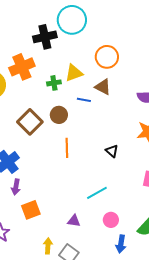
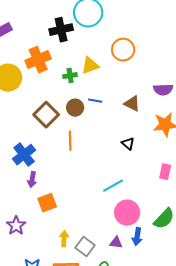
brown triangle: (103, 87) -> (132, 104), moved
blue line: (84, 100) -> (95, 101), moved
orange line: (67, 148) -> (70, 141), moved
pink circle: (111, 220) -> (127, 213), size x1.6
purple triangle: (74, 221) -> (116, 243), moved

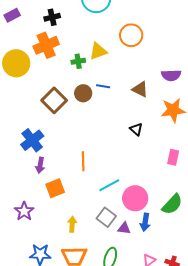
black cross: (61, 30) -> (52, 17), moved, size x0.7
orange line: (70, 141) -> (83, 161), moved
cyan line: (113, 186) -> (109, 185), moved
gray square: (85, 247) -> (106, 217), moved

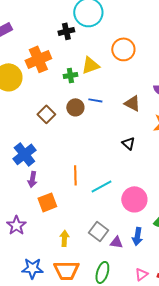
black cross: (52, 17) -> (66, 31), moved
brown square: (54, 100) -> (46, 114), size x0.7
cyan line: (109, 185) -> (101, 186), moved
pink circle: (135, 198) -> (134, 199), moved

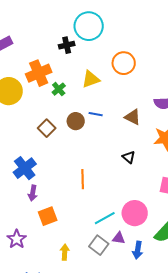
green cross: (70, 75) -> (59, 89), moved, turned -32
orange line: (75, 175) -> (83, 179), moved
cyan line: (101, 186) -> (105, 218), moved
purple triangle: (116, 242) -> (119, 238), moved

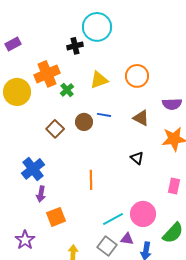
orange circle: (124, 63) -> (137, 76), moved

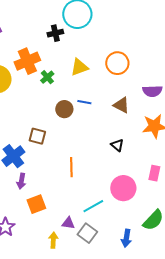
brown square: (55, 129) -> (37, 136), moved, turned -30
pink circle: (143, 214) -> (123, 188), moved
purple triangle: (127, 239) -> (68, 223), moved

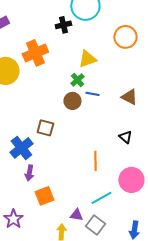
orange circle: (117, 63) -> (125, 37), moved
green cross: (47, 77) -> (77, 80), moved
orange line: (71, 167) -> (95, 161), moved

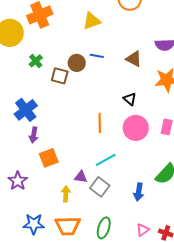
green cross: (77, 80) -> (36, 61), moved
brown square: (45, 128) -> (60, 76), moved
pink circle: (131, 180) -> (136, 128), moved

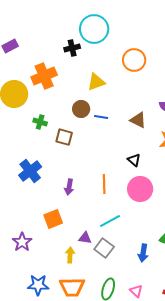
green cross: (36, 61) -> (40, 122), turned -32
brown circle: (77, 63) -> (81, 109), moved
purple arrow: (34, 135) -> (69, 187), moved
pink triangle: (143, 230) -> (136, 291), moved, turned -40

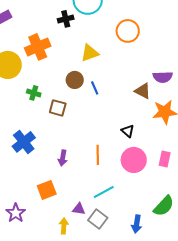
blue line: (101, 117) -> (95, 88), turned 56
brown triangle: (138, 120) -> (143, 91), moved

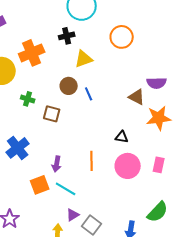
black cross: (66, 19) -> (67, 36), moved
black triangle: (128, 131) -> (122, 137), turned -32
orange square: (47, 190) -> (40, 185), moved
cyan line: (104, 192) -> (66, 189), moved, turned 60
purple triangle: (79, 209) -> (73, 215), turned -40

